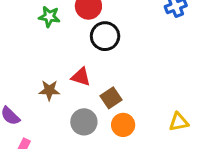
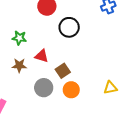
green star: (49, 17) -> (19, 38), moved
black circle: (105, 36) -> (69, 27), moved

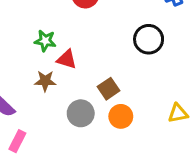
black circle: (69, 27) -> (149, 39), moved
red triangle: (42, 56) -> (67, 59), moved

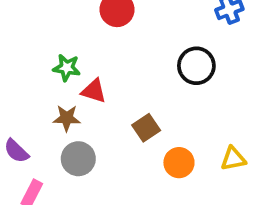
gray circle: (81, 113) -> (78, 159), moved
orange circle: (121, 116) -> (179, 163), moved

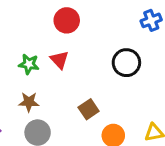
red triangle: (94, 91) -> (59, 60), moved, turned 30

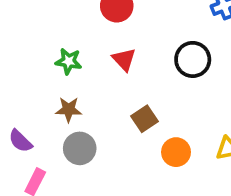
red triangle: (59, 60) -> (124, 59), moved

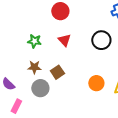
brown square: (145, 119) -> (57, 72), moved
orange circle: (176, 152) -> (96, 83), moved

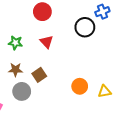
black circle: (101, 40) -> (85, 27), moved

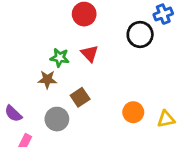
green star: (15, 43) -> (60, 58), moved
brown star: (15, 70) -> (47, 79), moved

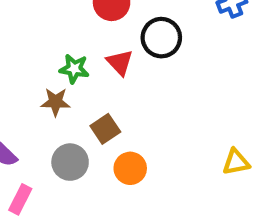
black circle: (140, 34) -> (161, 38), moved
orange circle: (133, 112) -> (130, 168), moved

